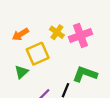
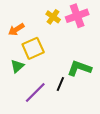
yellow cross: (57, 32) -> (53, 17), moved
pink cross: (81, 35) -> (77, 16), moved

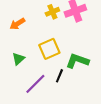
yellow cross: (53, 17) -> (52, 12), turned 32
yellow square: (33, 48) -> (49, 49), moved

